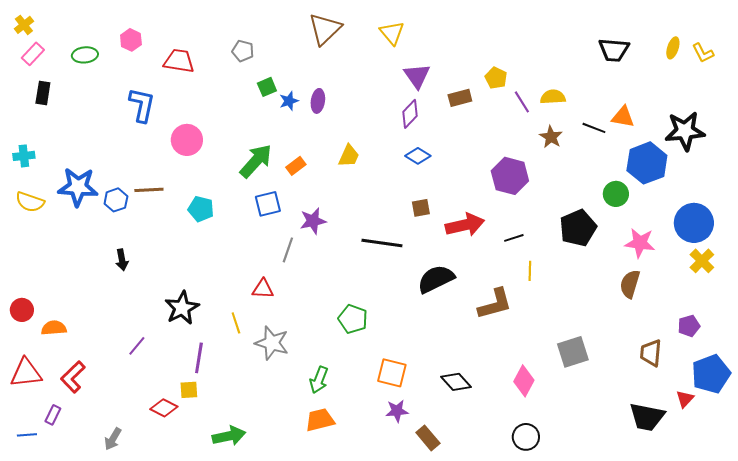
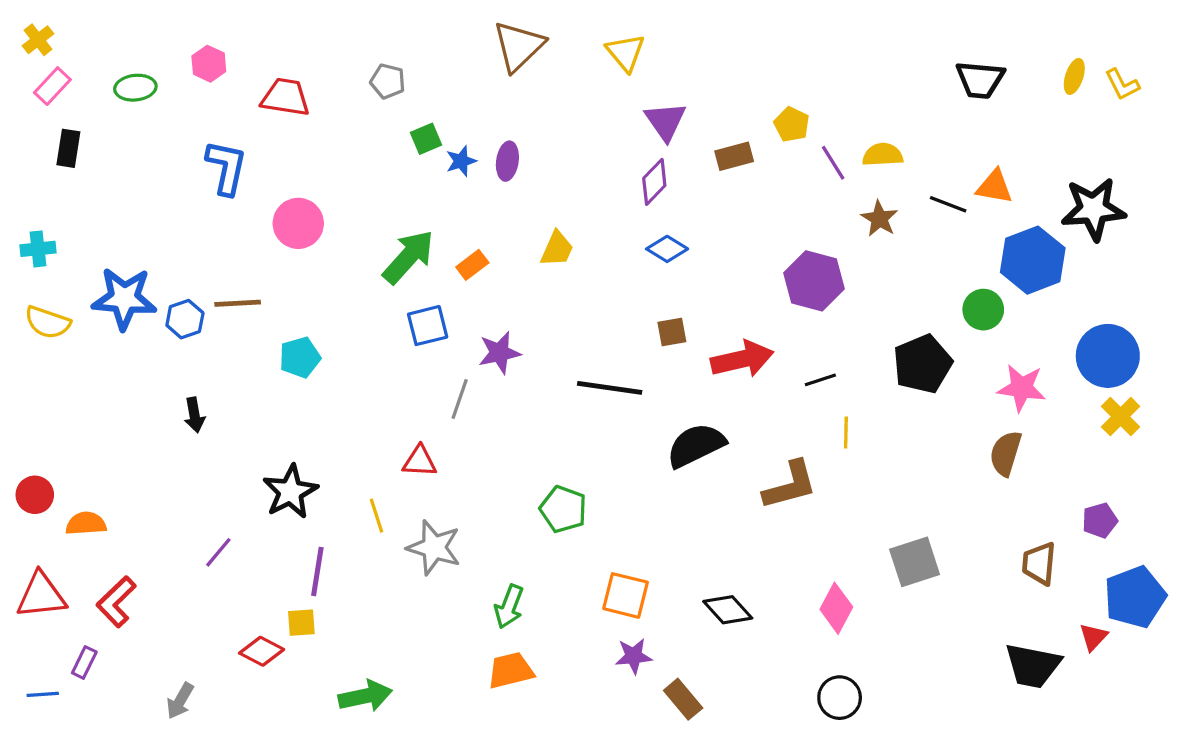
cyan pentagon: (201, 209) -> (300, 357), moved, turned -30

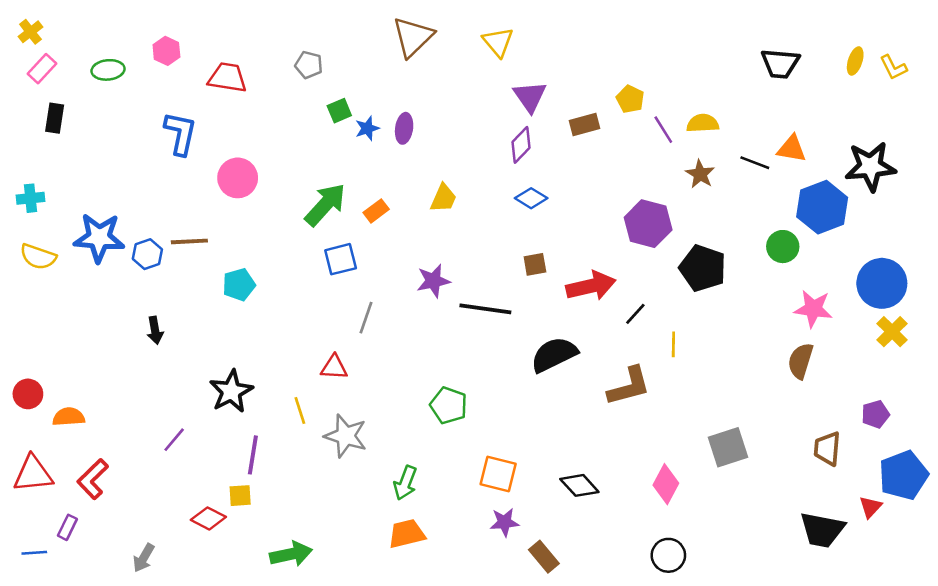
purple star: (499, 353) -> (433, 281), moved
black pentagon: (923, 364) -> (703, 268), moved, turned -30
black line: (820, 380) -> (635, 314), moved, turned -30

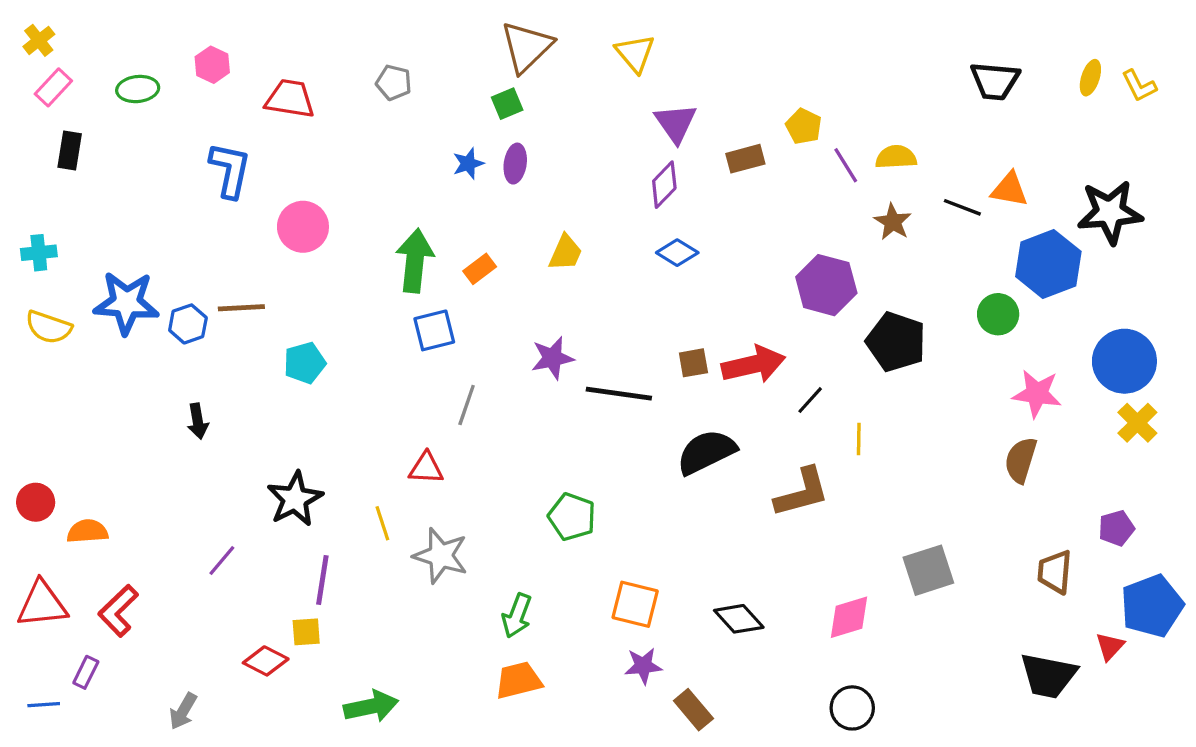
green square: (339, 111) -> (507, 104), moved
green arrow: (325, 205) -> (415, 261), turned -36
brown square: (535, 264) -> (693, 363), moved
pink diamond: (666, 484) -> (849, 617), turned 45

